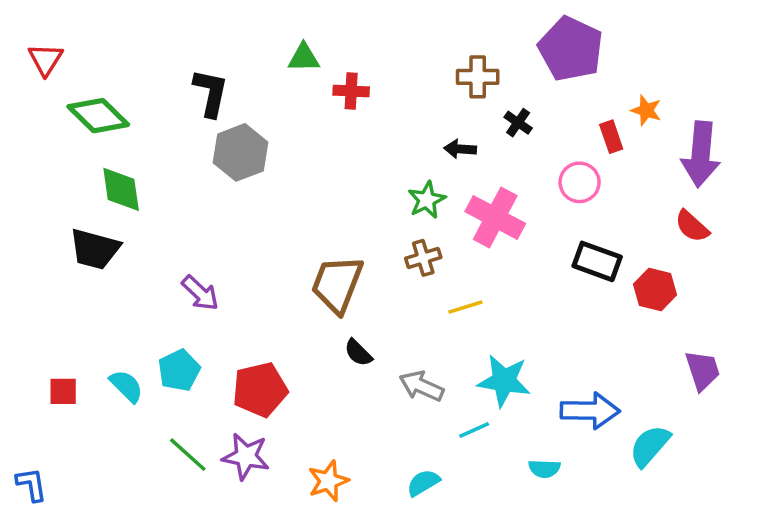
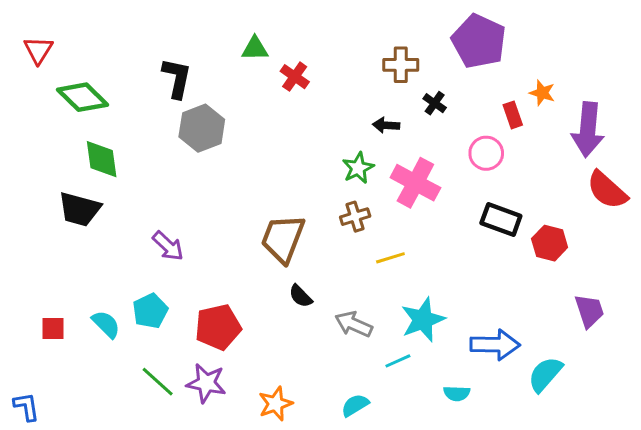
red cross: (351, 91) -> (295, 77), turned 32
red semicircle: (692, 226) -> (607, 190), moved, size x1.4
cyan star: (504, 381) -> (423, 320), turned -30

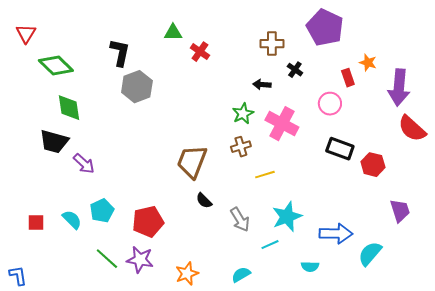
purple arrow: (168, 246) -> (84, 164), moved
gray arrow: (354, 324) -> (240, 220), turned -145

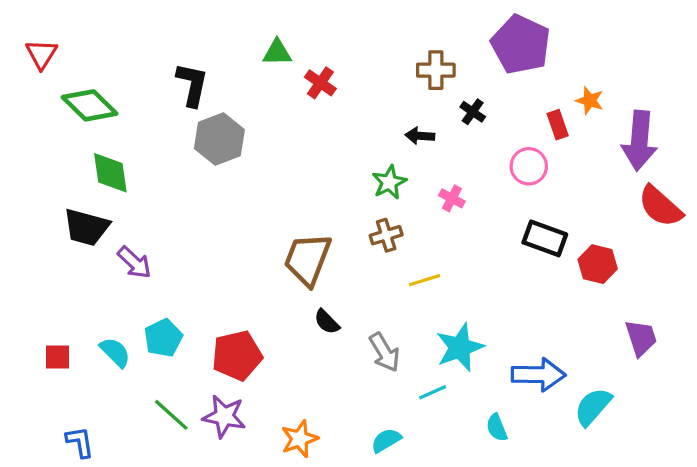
pink cross: (282, 124) -> (452, 198), size x0.5
cyan semicircle: (310, 267) -> (497, 428), turned 66
blue L-shape: (18, 276) -> (80, 442), moved

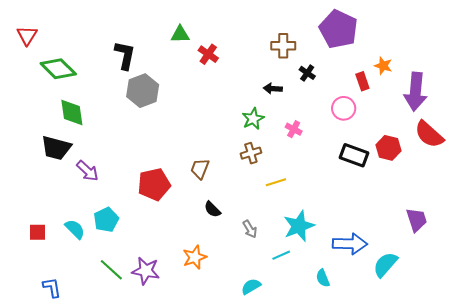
brown trapezoid: (308, 259) -> (200, 169), size x0.6
red hexagon: (598, 264) -> (388, 148), moved
gray arrow: (385, 352) -> (250, 229), size x0.7
red pentagon: (237, 355) -> (154, 184), moved
orange star: (300, 439) -> (195, 257), moved

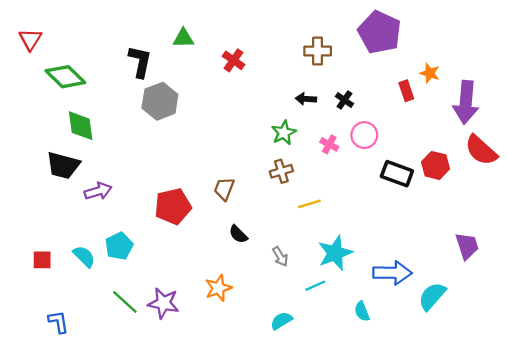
green triangle: (180, 34) -> (183, 38), moved
black cross: (307, 73) -> (344, 100), moved
pink circle: (344, 108) -> (364, 135), moved
purple arrow: (87, 171) -> (98, 191), turned -60

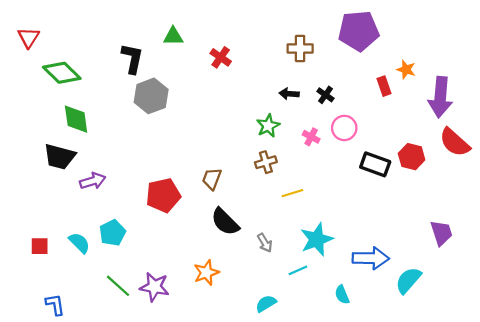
purple pentagon: (379, 32) -> (359, 31), turned -30
black semicircle: (238, 234) -> (225, 222), size x1.6

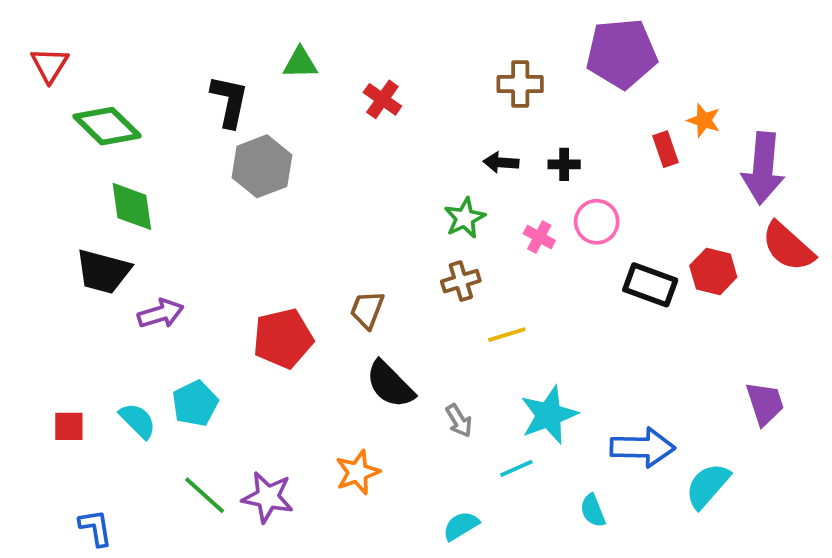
black cross: (325, 95) -> (564, 164), turned -35

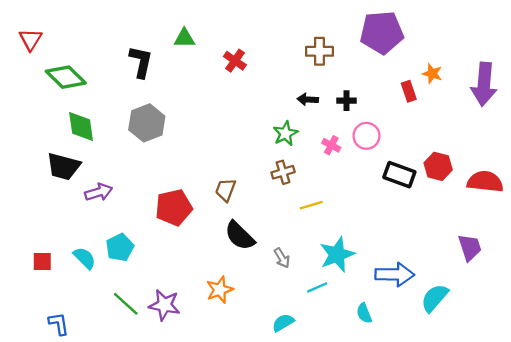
gray hexagon: (262, 166) -> (147, 123), moved
purple arrow: (763, 168) -> (484, 84), moved
red semicircle: (788, 247) -> (485, 182), moved, turned 144

